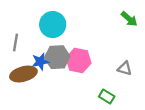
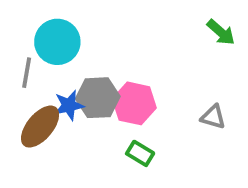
cyan circle: (53, 25) -> (57, 42), moved
brown ellipse: (23, 74) -> (40, 127), turned -35
green rectangle: (107, 97) -> (140, 153), moved

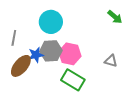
cyan circle: (57, 42) -> (51, 22), moved
green rectangle: (140, 153) -> (73, 80), size x1.6

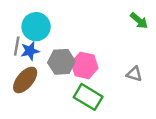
cyan circle: (51, 22) -> (36, 27), moved
blue star: (36, 55) -> (30, 51), moved

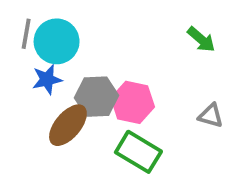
green arrow: (139, 21) -> (201, 40), moved
gray line: (17, 46) -> (26, 34), moved
brown ellipse: (25, 80) -> (68, 125), moved

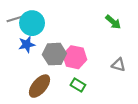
gray line: (26, 34) -> (15, 19), turned 63
brown ellipse: (68, 125) -> (39, 86), moved
green rectangle: (138, 152) -> (78, 85), size x0.6

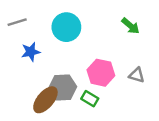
cyan circle: (32, 23) -> (66, 27), moved
gray hexagon: (54, 54) -> (63, 87), moved
pink hexagon: (75, 57) -> (101, 73), moved

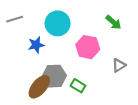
blue star: (31, 52) -> (36, 45), moved
pink hexagon: (101, 73) -> (88, 47), moved
gray triangle: (137, 75) -> (119, 65), turned -48

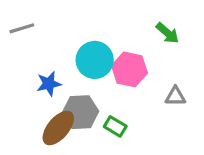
cyan circle: (58, 23) -> (95, 60), moved
blue star: (36, 45) -> (49, 84), moved
gray triangle: (119, 65) -> (175, 96), turned 32

